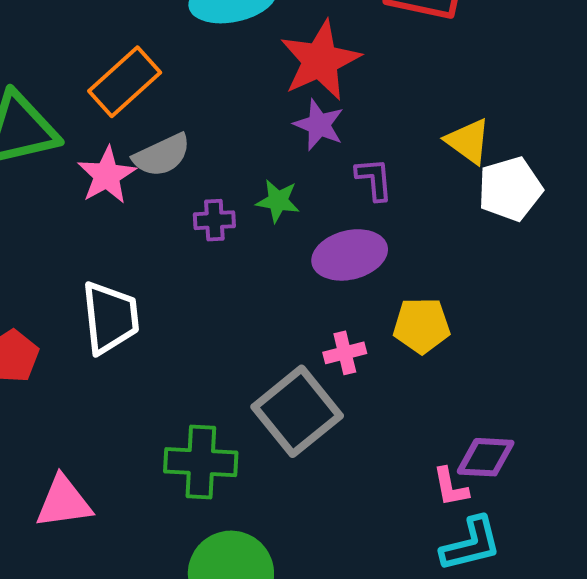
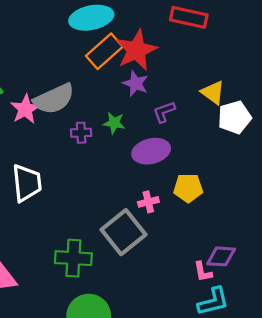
orange rectangle: (125, 82) -> (104, 51), moved
gray semicircle: (162, 155) -> (54, 99), size x1.4
purple L-shape: (374, 179) -> (164, 112), turned -105

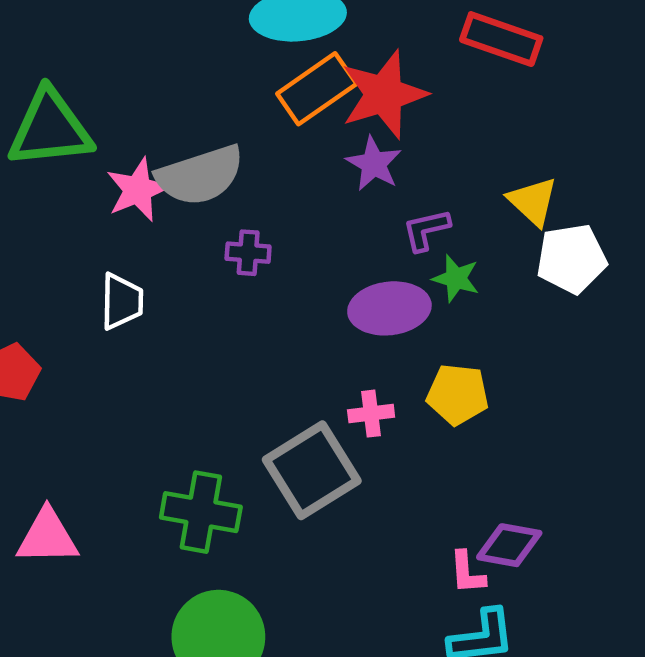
green star: (114, 123) -> (456, 278), moved
white trapezoid: (27, 183) -> (122, 301), moved, size x0.7

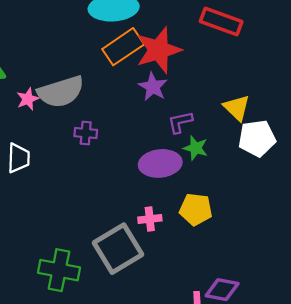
pink star: (138, 190) -> (28, 99), size x0.7

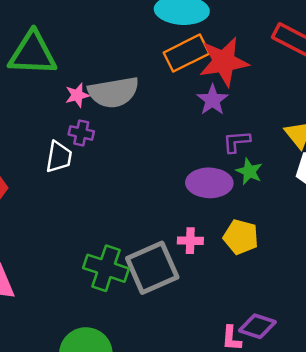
purple cross: (86, 133) -> (81, 133), moved
green cross: (59, 270) -> (106, 268), moved

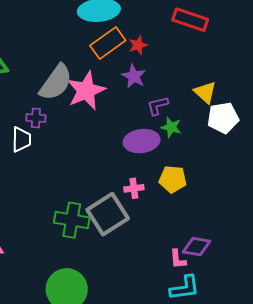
red star: (224, 62) -> (138, 45), size x0.5
gray semicircle: (113, 92) -> (56, 82), turned -36
pink star: (77, 95) -> (86, 91), moved, size x2.0

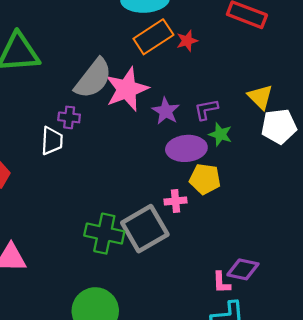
purple star: (134, 76) -> (166, 111), moved
yellow pentagon: (173, 179) -> (205, 179), moved

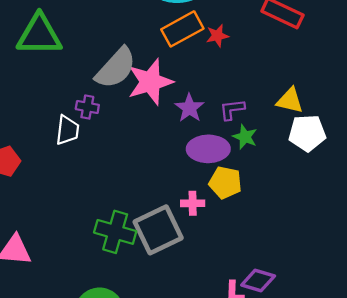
yellow triangle: (260, 97) -> (290, 100), turned -36

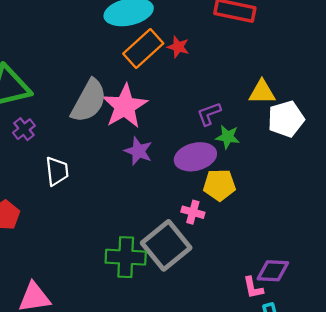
red star: (217, 36) -> (178, 47), turned -30
purple cross: (87, 107) -> (24, 129), moved, turned -35
purple star: (189, 108) -> (138, 151), moved
pink cross: (193, 203) -> (193, 212), turned 30

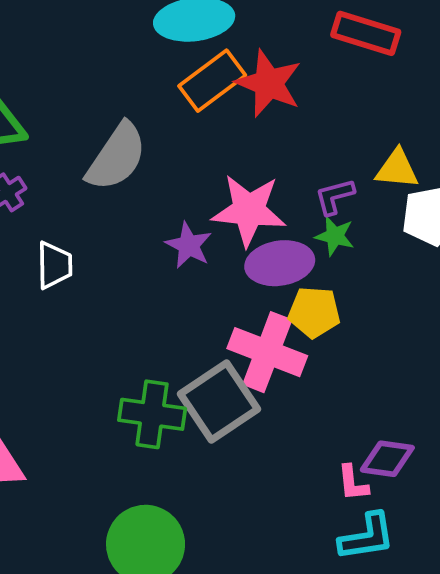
red star: (178, 47) -> (269, 83), size x1.8
pink star: (125, 106) -> (249, 210), moved, turned 30
purple L-shape: (209, 114) -> (335, 197), moved
pink cross: (193, 212) -> (267, 352), size x2.0

